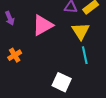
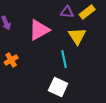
cyan line: (85, 55) -> (64, 59), moved

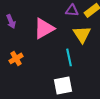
white square: (58, 87) -> (63, 85), turned -36

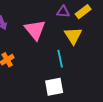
pink triangle: (44, 28) -> (35, 30), turned -40

